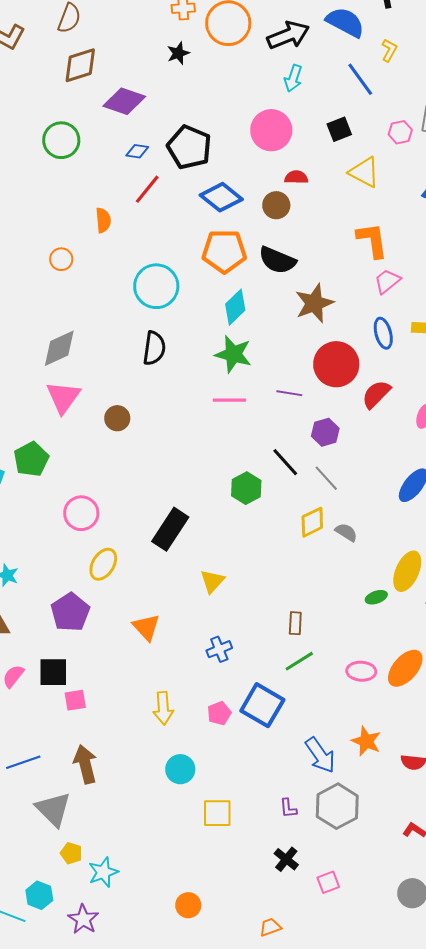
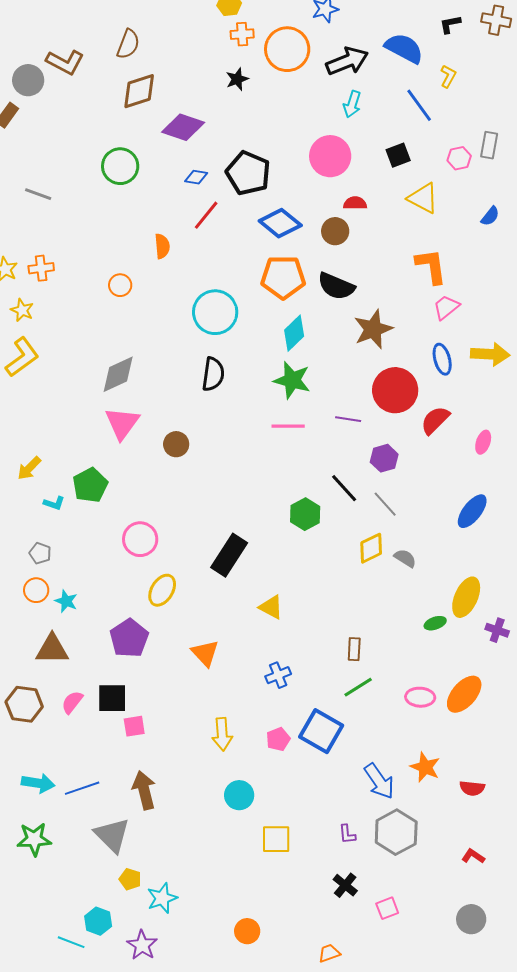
yellow triangle: (212, 581) -> (271, 607), turned -44

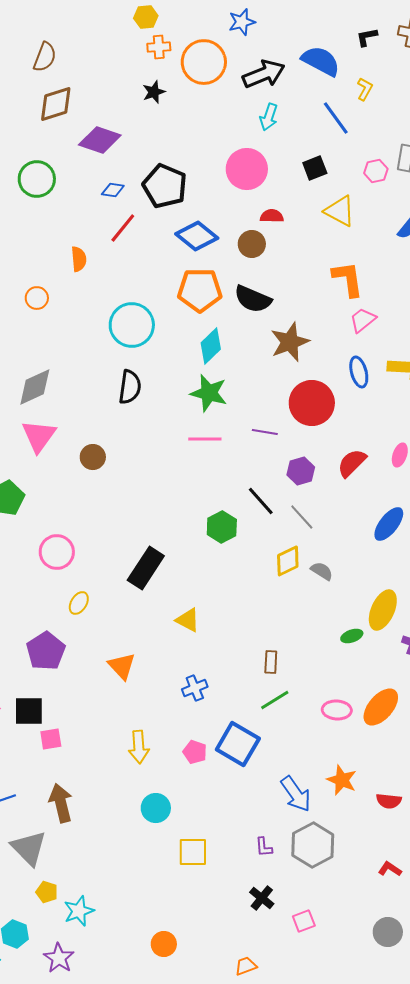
red semicircle: (435, 420) -> (352, 463), moved
yellow ellipse: (162, 590) -> (79, 603), size x0.7
pink pentagon: (278, 739) -> (195, 752), turned -30

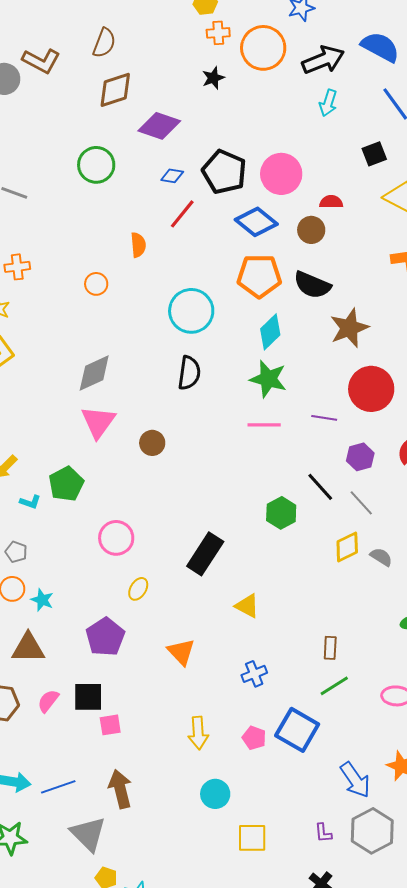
pink circle: (247, 169) -> (281, 174), moved

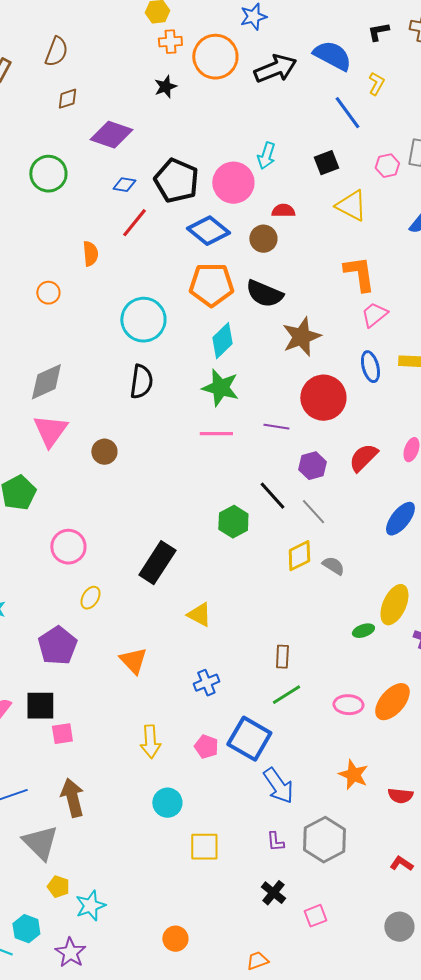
brown diamond: (115, 90) -> (67, 99), size x0.6
cyan arrow: (328, 103) -> (266, 156), moved
blue arrow: (355, 780) -> (278, 786), moved

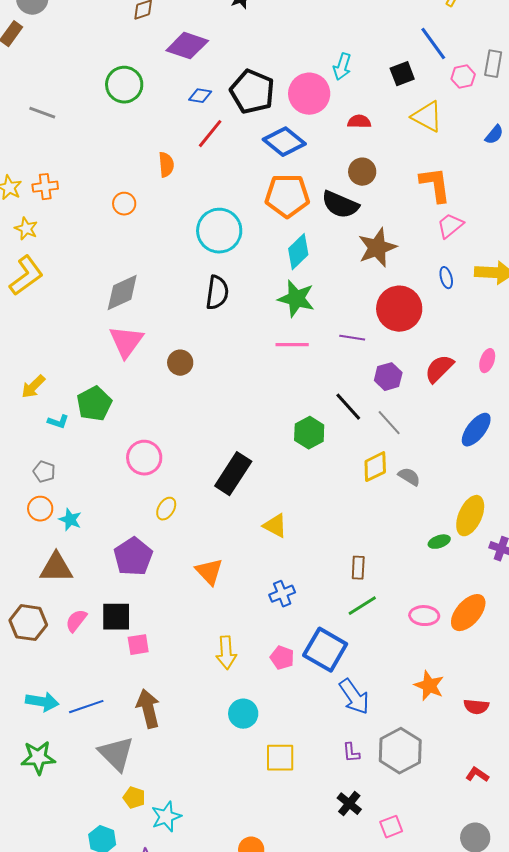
blue line: (347, 113) -> (433, 44), moved
brown circle: (263, 239) -> (362, 172), moved
blue ellipse: (370, 367) -> (446, 278), size x0.7

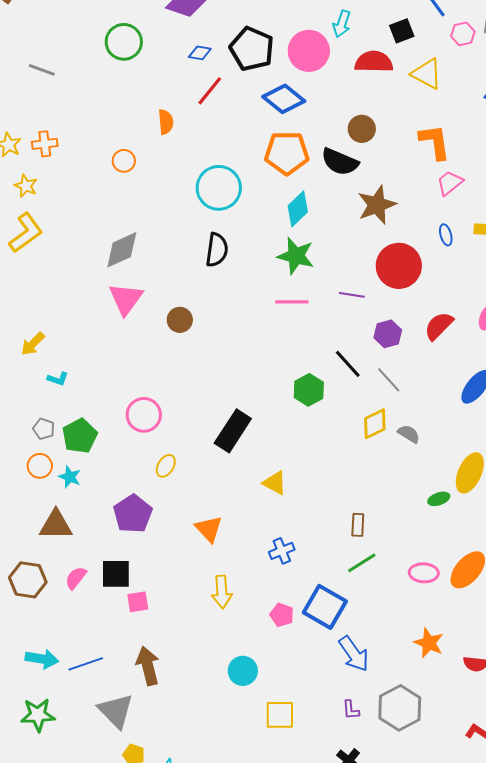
red semicircle: (359, 122) -> (374, 62), moved, size x1.6
green pentagon: (94, 404) -> (80, 436), moved
yellow arrow: (226, 653) -> (222, 592), moved

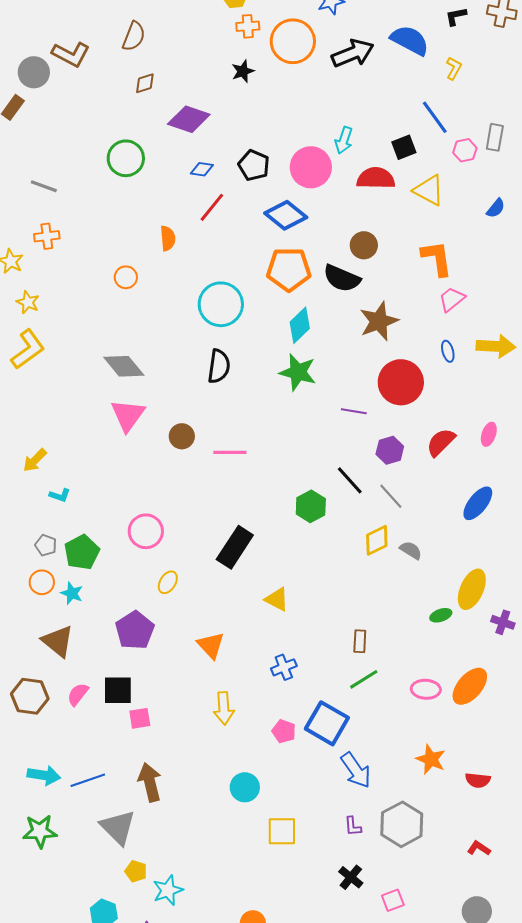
black pentagon: (252, 49) -> (254, 165), size x0.7
orange cross: (45, 144) -> (47, 236), moved
gray diamond: (122, 250) -> (124, 366), turned 75
pink line: (292, 302) -> (230, 452), moved
brown triangle: (56, 525) -> (58, 641), turned 39

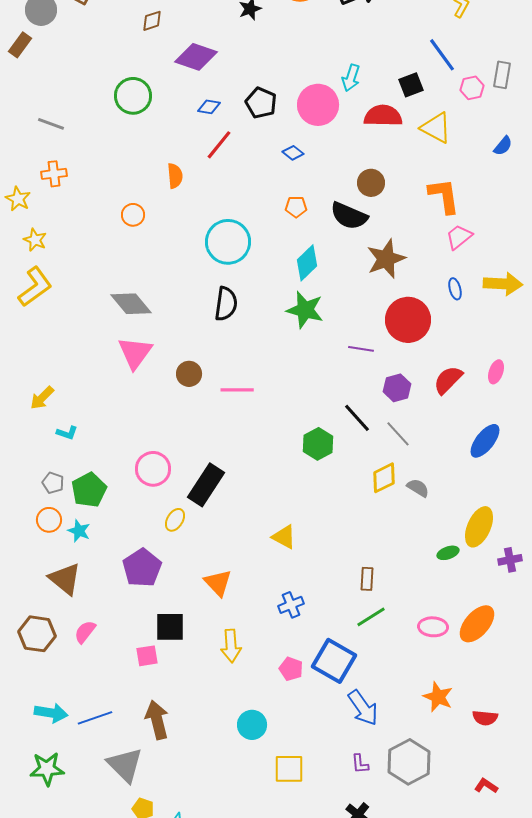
blue diamond: (286, 215) -> (293, 153), size x0.5
orange pentagon: (289, 269) -> (296, 207), size x0.5
black rectangle: (235, 547) -> (206, 485), moved
purple cross: (503, 622) -> (510, 560), turned -30
black square: (118, 690) -> (170, 627), moved

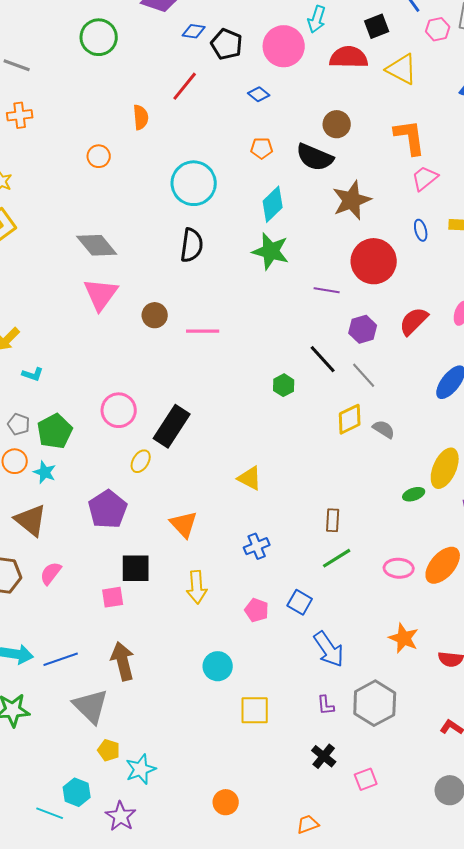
blue diamond: (209, 107) -> (194, 31), moved
green hexagon: (318, 444) -> (284, 385), size x0.7
blue square: (334, 661) -> (300, 602), size x0.6

